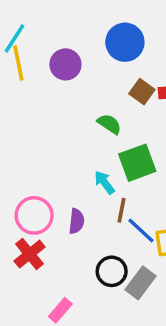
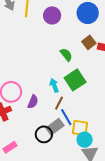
green square: (137, 163) -> (75, 80), turned -30
gray rectangle: (140, 283) -> (55, 127), moved

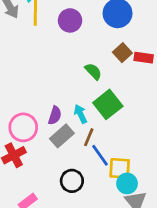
purple semicircle: (33, 102) -> (55, 115), moved
gray rectangle: (55, 127) -> (62, 136), moved

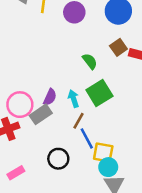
gray rectangle: (62, 136) -> (41, 114), moved

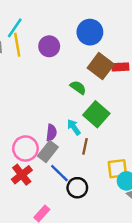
brown square: (118, 47) -> (101, 66), size x1.5
blue line: (87, 138) -> (59, 173), moved

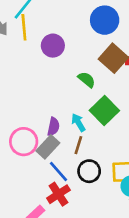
purple circle: (49, 46) -> (53, 46), moved
brown line: (85, 146) -> (78, 145), moved
red cross: (22, 175) -> (58, 194), moved
black circle: (77, 188) -> (89, 171), moved

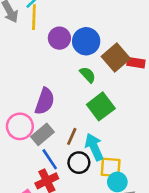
blue circle: (105, 20) -> (86, 41), moved
cyan arrow: (78, 123) -> (94, 147), moved, size x1.5
purple semicircle: (53, 127) -> (45, 101), moved, size x1.5

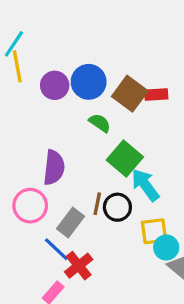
gray rectangle: (42, 134) -> (70, 223), moved
cyan arrow: (94, 147) -> (145, 185), moved
blue line: (50, 159) -> (56, 249), moved
black circle: (79, 163) -> (117, 207), moved

